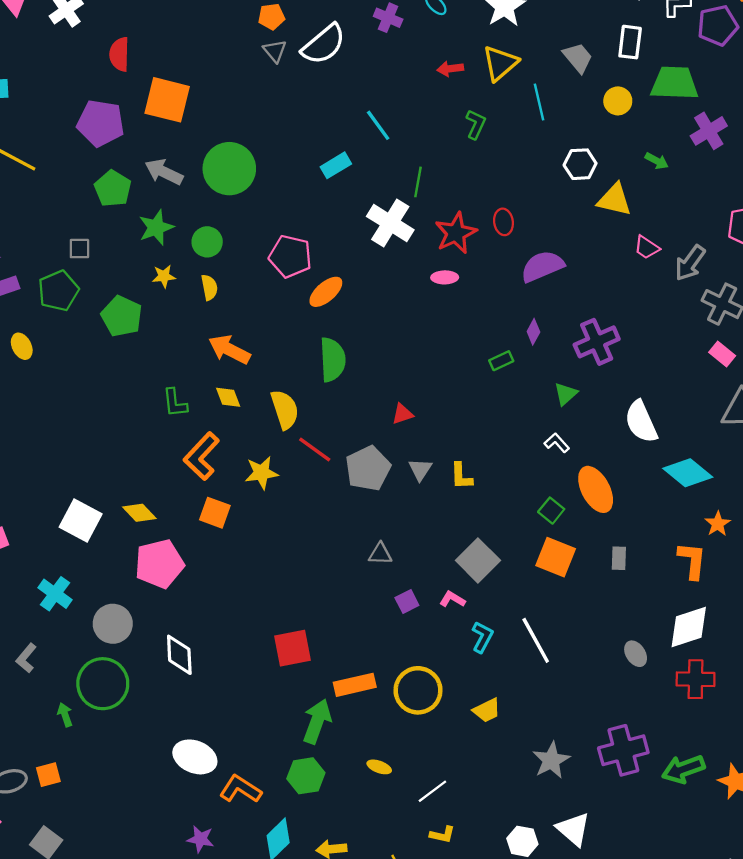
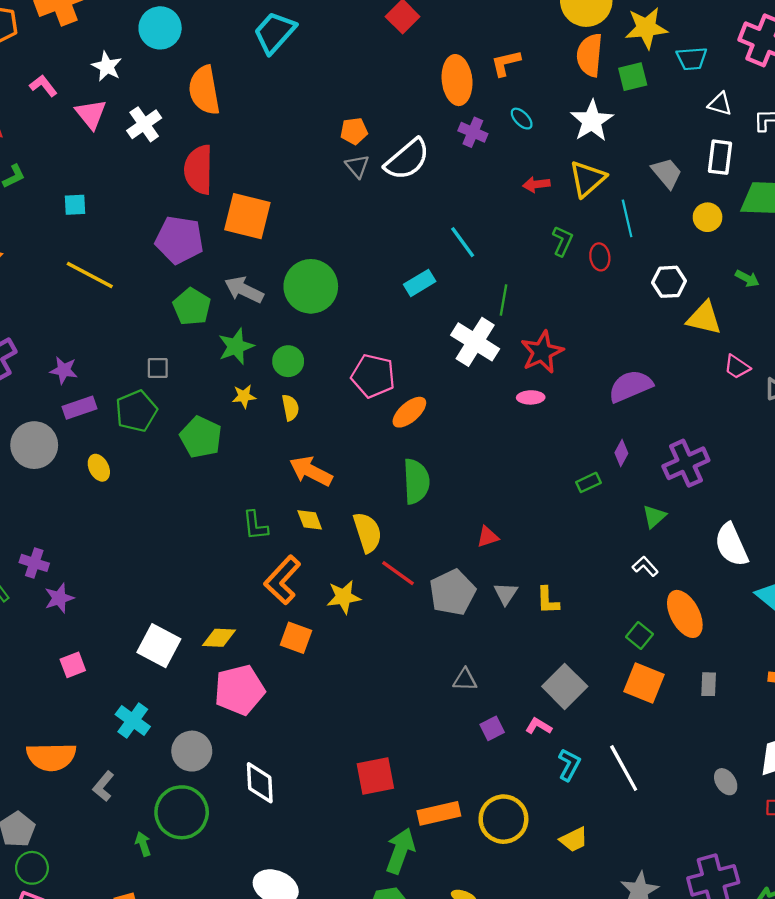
red semicircle: (119, 54) -> (199, 170), size x1.4
red ellipse: (503, 222) -> (600, 257), moved
yellow diamond: (139, 513) -> (219, 638), turned -44

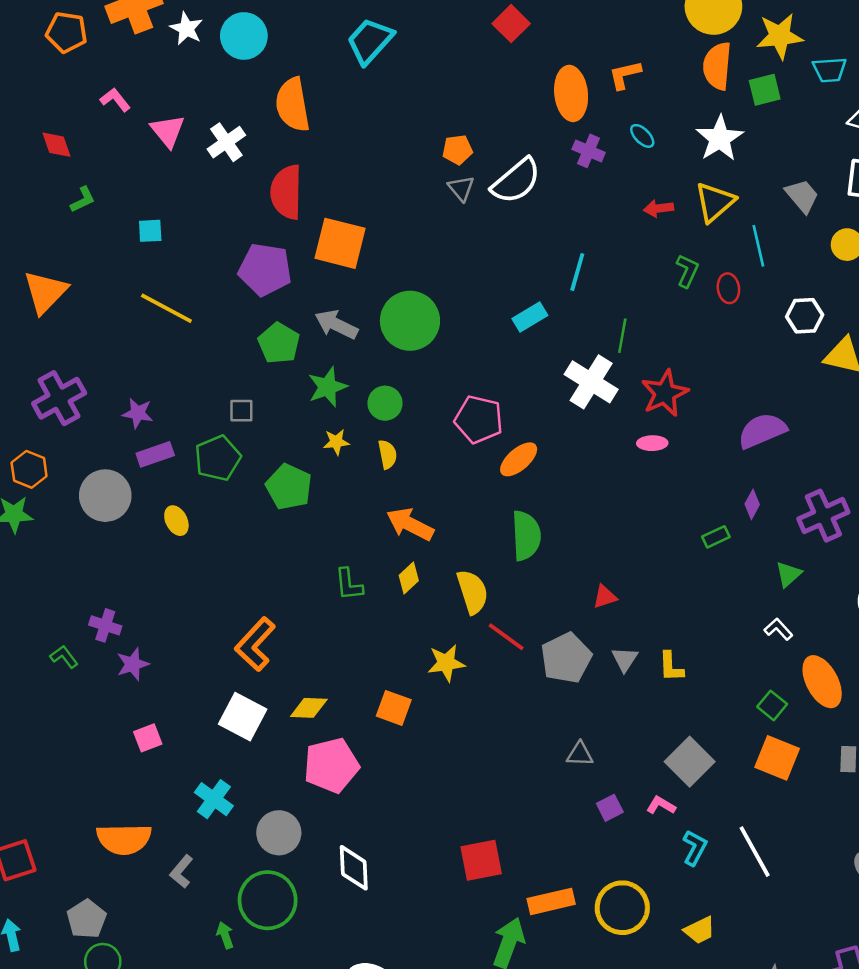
white star: (107, 66) -> (186, 29), moved
cyan line: (463, 242) -> (577, 272), turned 52
yellow diamond: (310, 520) -> (409, 578), turned 68
orange L-shape: (282, 580) -> (255, 644), moved

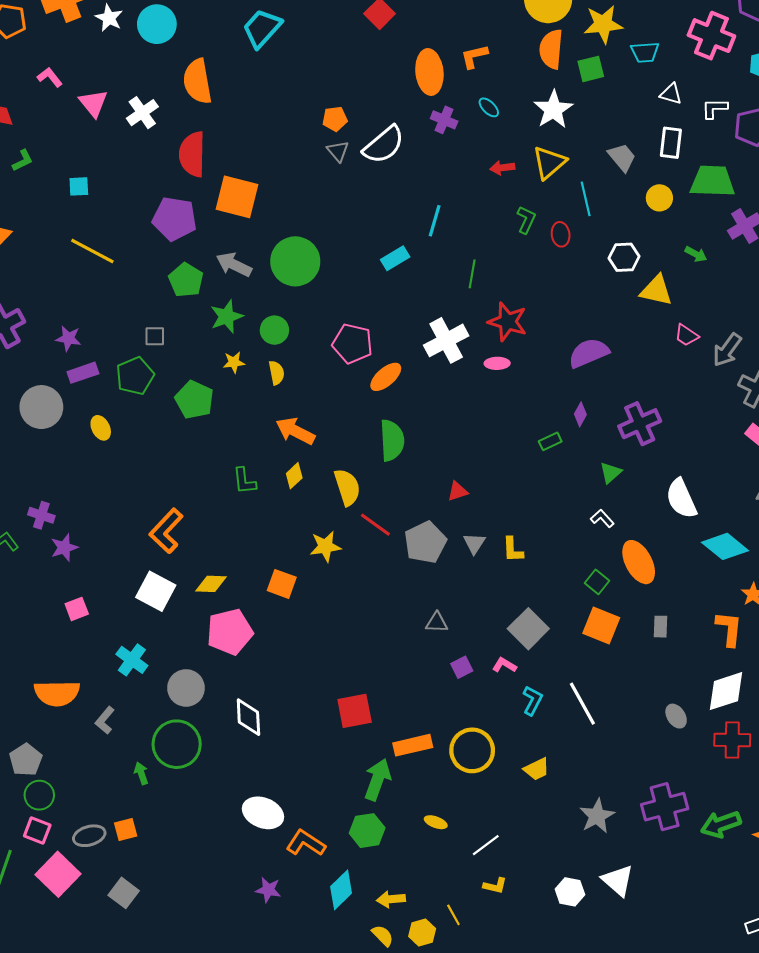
white cross: (591, 382) -> (446, 340), moved, turned 30
red star: (665, 393) -> (508, 322), turned -30

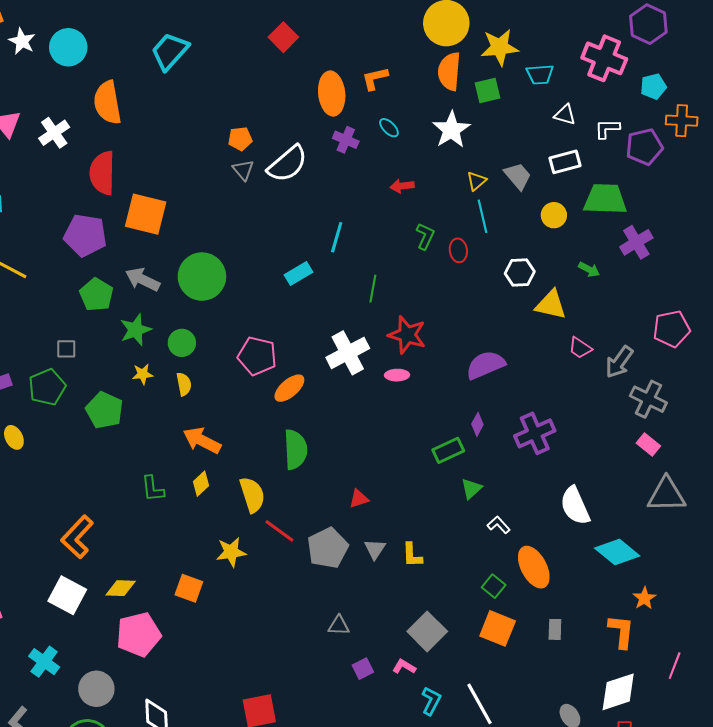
white rectangle: (671, 143) -> (565, 162), turned 68
yellow triangle: (549, 163) -> (476, 181), moved, size x0.6
green rectangle: (550, 441) -> (448, 450), size x1.4
green triangle: (611, 473) -> (471, 489), moved

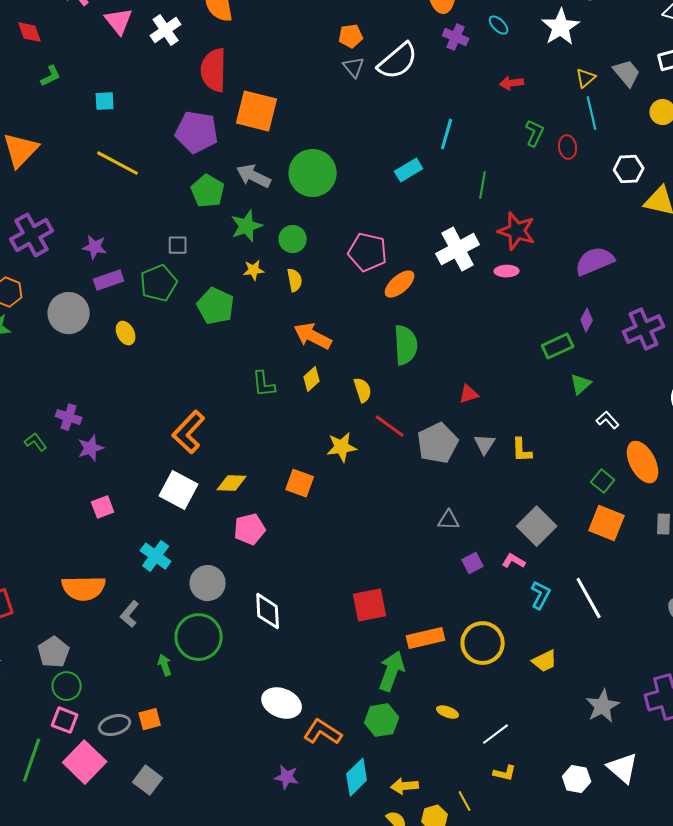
yellow semicircle: (252, 495) -> (363, 390), size x0.7
pink pentagon: (139, 634) -> (250, 529), size x0.7

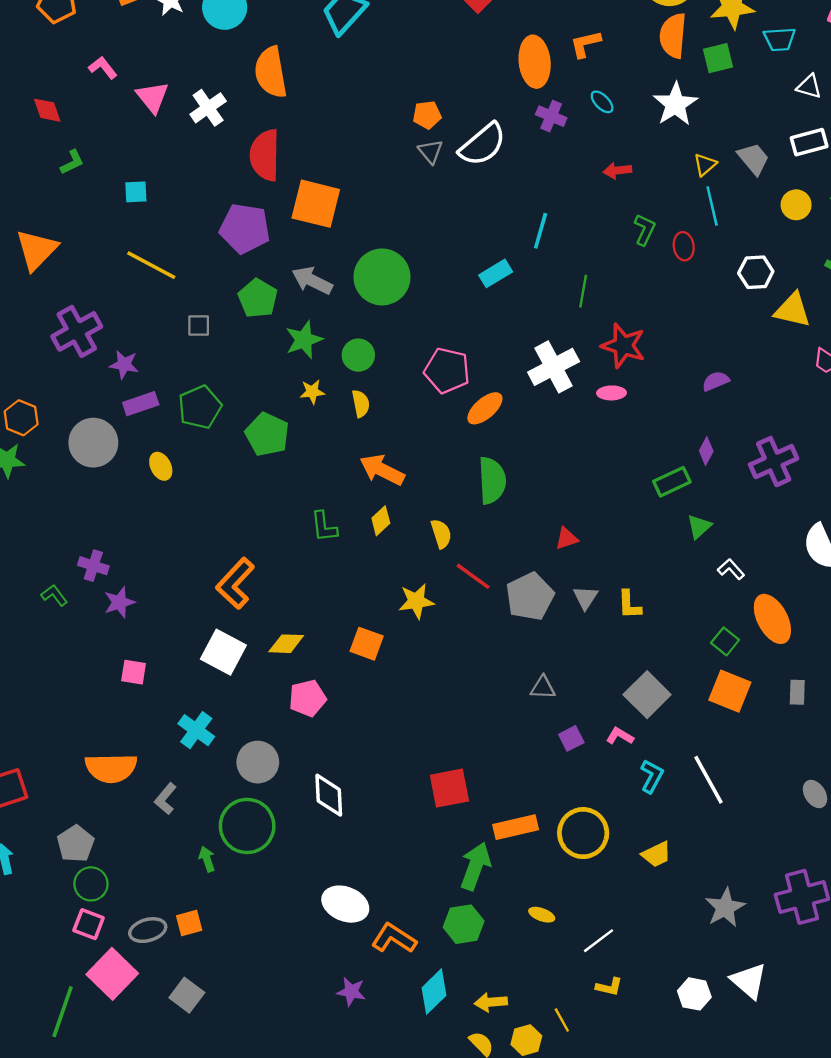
purple cross: (32, 235) -> (77, 331), moved
gray square: (178, 245) -> (199, 325), moved
purple semicircle: (595, 261) -> (716, 381), size x0.6
pink square: (103, 507) -> (134, 672), turned 30
green line: (32, 760) -> (63, 1012), moved

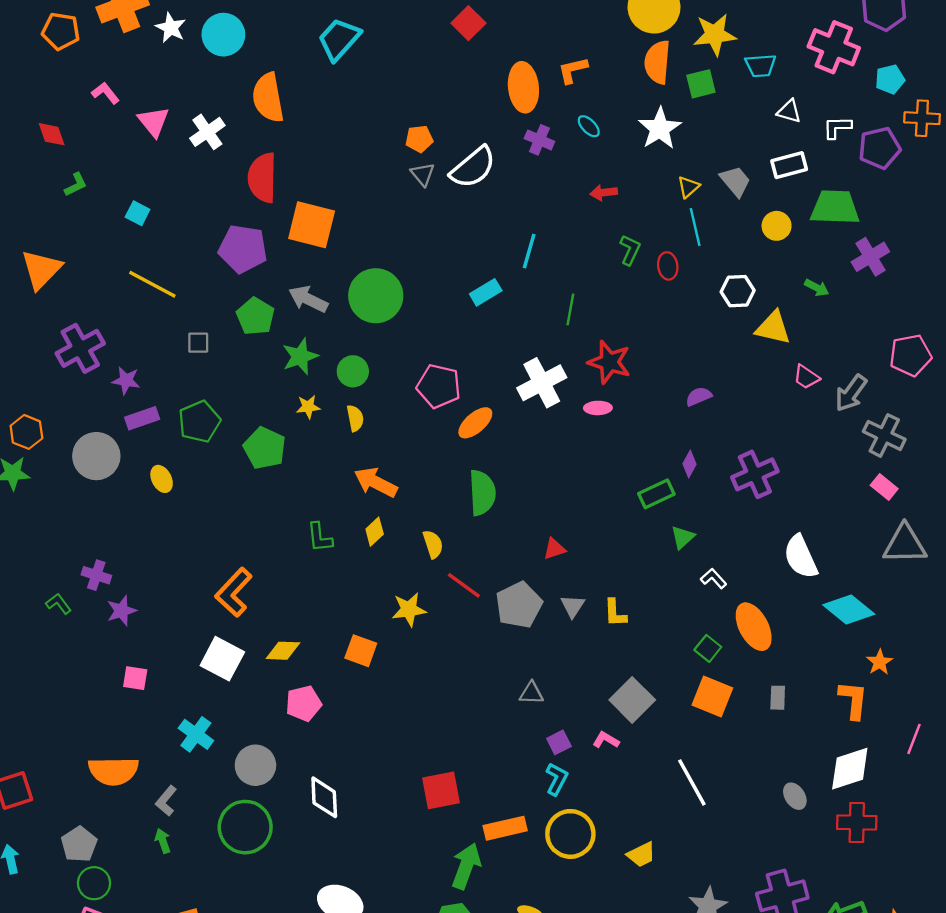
cyan square: (136, 192) -> (138, 213), turned 30
cyan L-shape: (652, 776) -> (557, 779), moved
green arrow: (207, 859) -> (163, 841), moved

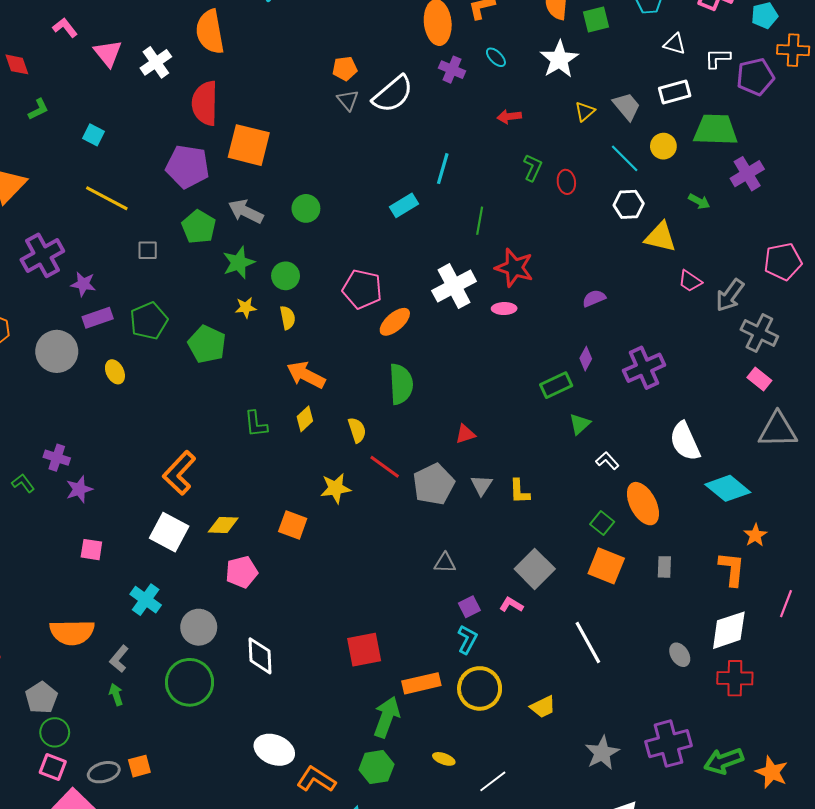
cyan line: (695, 227) -> (625, 158), moved, turned -32
green circle: (376, 296) -> (306, 208), size x0.6

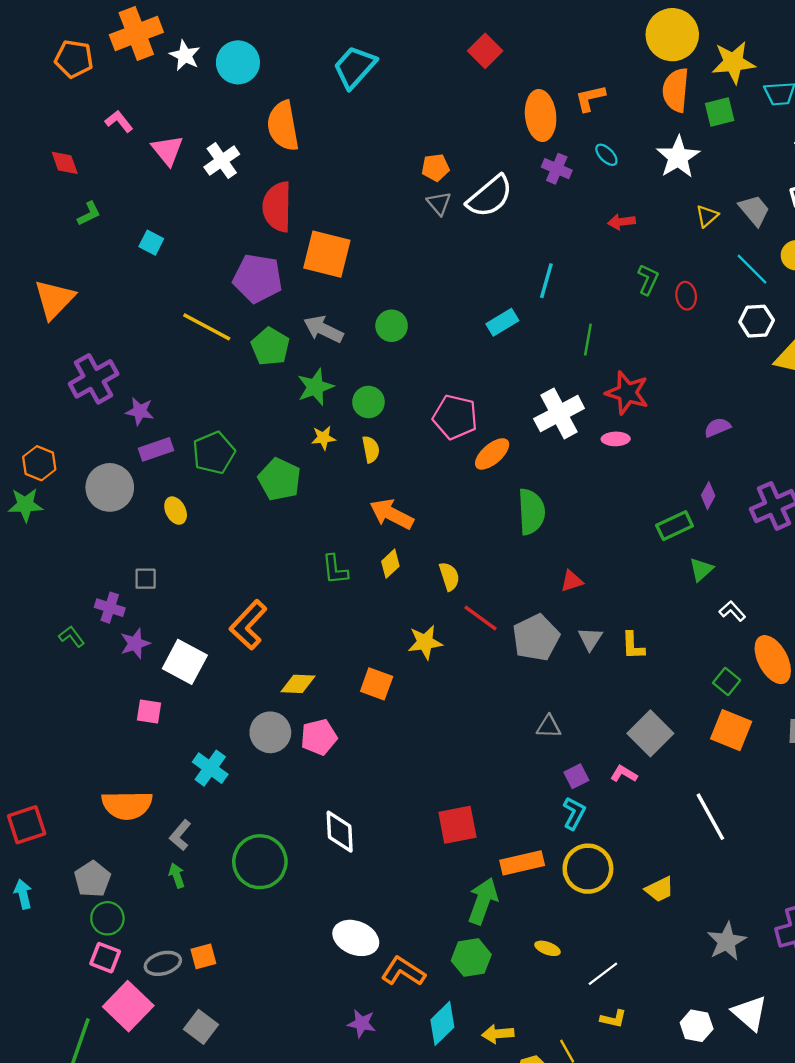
yellow line: (107, 198) -> (207, 327), moved
gray square: (148, 250) -> (146, 579), moved
green semicircle: (401, 384) -> (531, 512), moved
white square: (169, 532) -> (185, 662), moved
gray circle: (199, 627) -> (270, 732), moved

